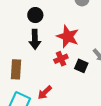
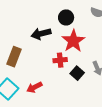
black circle: (35, 15) -> (66, 17), moved
black arrow: (35, 39) -> (41, 34), turned 60

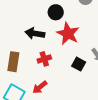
black arrow: (41, 34) -> (35, 33), turned 36
red cross: (60, 60) -> (44, 59), moved

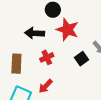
black square: (79, 64) -> (81, 59), turned 32

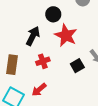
black arrow: (35, 33) -> (33, 36), turned 108

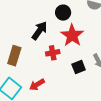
red cross: (43, 61) -> (53, 53), moved

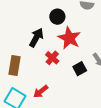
red cross: (53, 53) -> (52, 58), turned -32

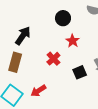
black arrow: (36, 38) -> (23, 36), moved
red star: (69, 38) -> (73, 41), size x0.6

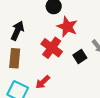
red star: (73, 41) -> (67, 27), size x1.5
red cross: (53, 59) -> (52, 48), size x1.5

